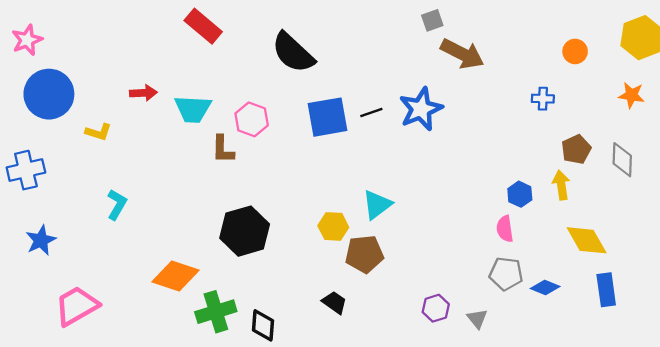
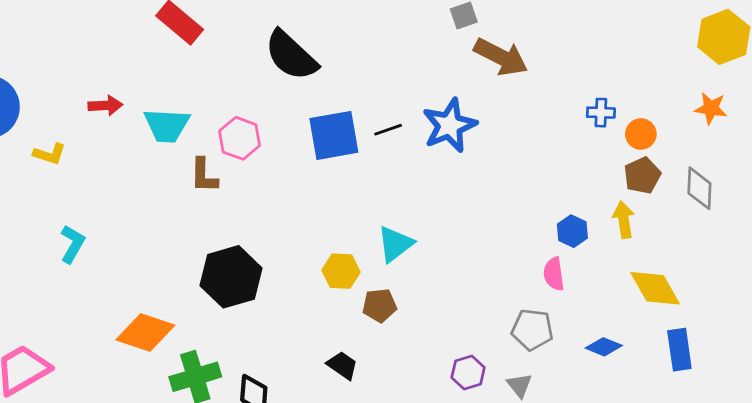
orange circle: (575, 51) -> (641, 134), moved
brown pentagon: (364, 254) -> (380, 305), size x0.7
gray pentagon: (506, 274) -> (532, 330), moved

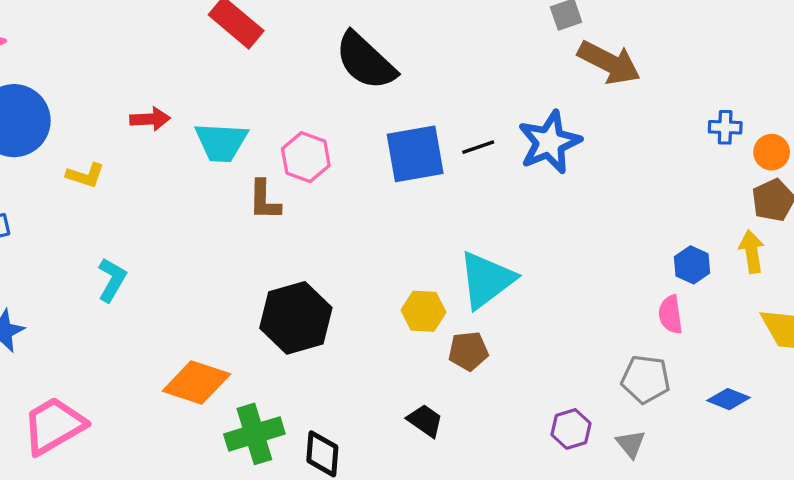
cyan triangle: (395, 244) -> (486, 280), size x1.4

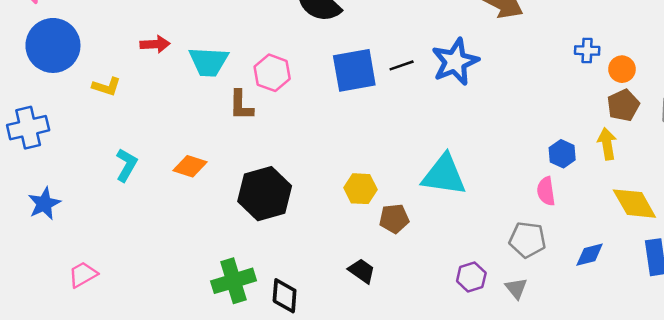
cyan triangle: (486, 280) -> (444, 175), moved, turned 45
orange diamond: (196, 383) -> (190, 166), moved, size x0.7
blue diamond: (728, 399) -> (590, 255), turned -36
pink trapezoid: (54, 426) -> (83, 275), size x0.6

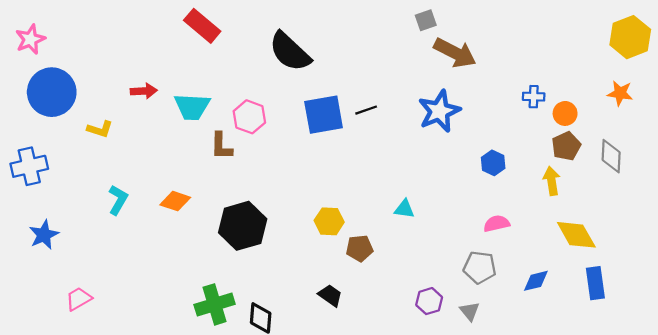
blue star: (455, 62) -> (439, 111), moved
blue hexagon: (562, 154) -> (493, 163), moved
cyan triangle: (444, 175) -> (404, 209), size x0.5
pink semicircle: (546, 191) -> (497, 224), turned 85

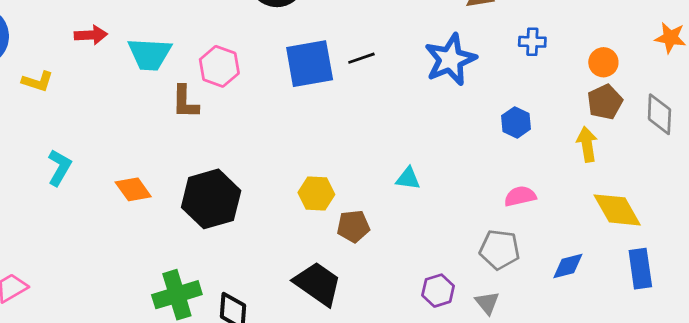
blue cross: (534, 97) -> (532, 42), moved
orange diamond: (175, 201) -> (133, 189), moved, turned 36
black trapezoid: (330, 295) -> (318, 284), size x1.6

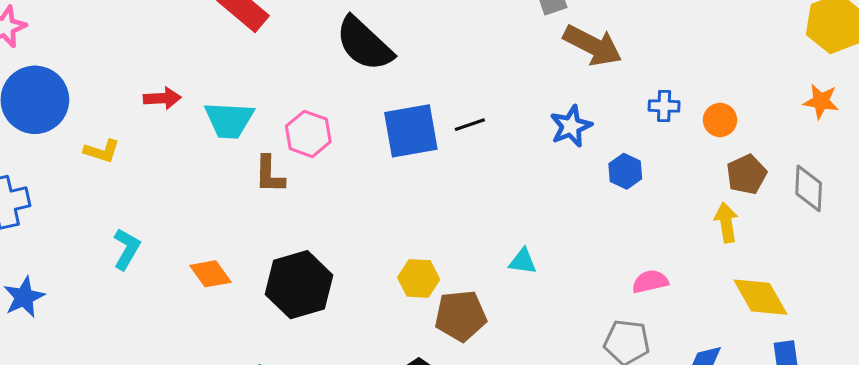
blue star: (450, 60) -> (571, 126), size x0.7
orange circle: (603, 62) -> (720, 120), moved
blue hexagon: (516, 122) -> (625, 171), moved
brown pentagon: (353, 226) -> (461, 316), size x1.4

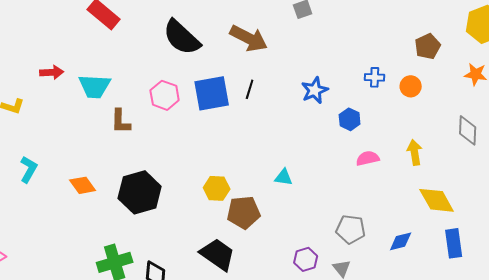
brown arrow: (593, 45) -> (249, 38), moved
black line: (470, 125) -> (250, 89), turned -54
pink hexagon: (308, 134) -> (165, 95), moved
brown pentagon: (746, 174) -> (428, 46), moved
pink semicircle: (650, 282) -> (368, 158), moved

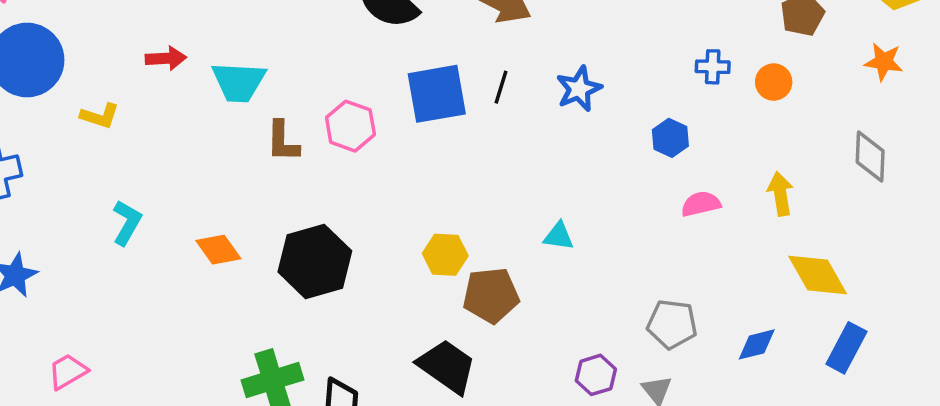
blue star: (315, 90) -> (579, 89), moved
pink hexagon: (165, 95) -> (350, 126), moved
blue rectangle: (454, 243) -> (846, 348), turned 36

